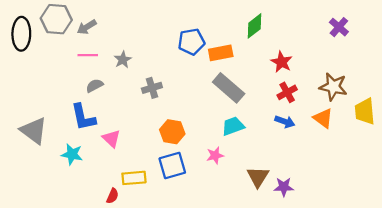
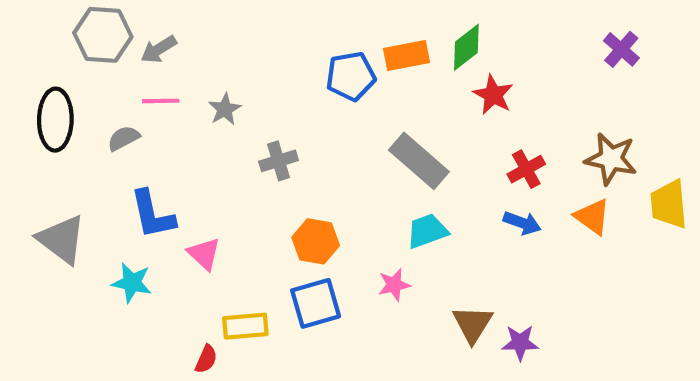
black ellipse: (21, 34) -> (55, 120), moved
orange rectangle: (221, 53) -> (406, 56), moved
red star: (281, 62) -> (493, 95), moved
gray semicircle: (95, 86) -> (124, 138), moved

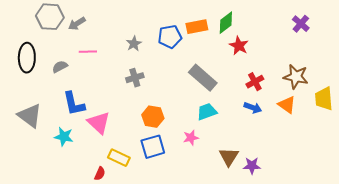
pink line: (161, 101) -> (88, 52), moved
gray star: (225, 109) -> (134, 44), moved
pink triangle: (204, 254) -> (99, 123), size x1.4
yellow rectangle: (245, 326) -> (119, 158), turned 30

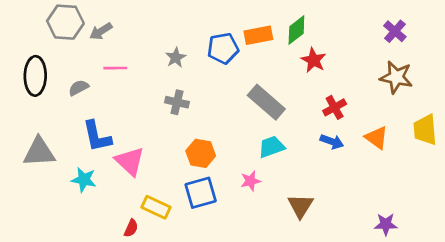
brown star: (296, 77) -> (396, 77), moved
gray cross: (135, 78) -> (177, 102), turned 30
gray triangle: (30, 116) -> (39, 152), turned -40
purple star: (252, 166) -> (386, 224), moved

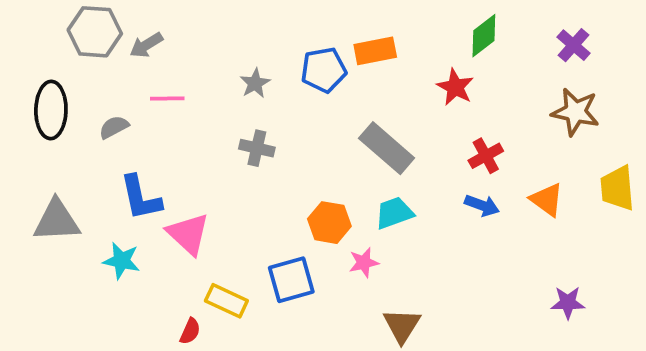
green diamond: (296, 30) -> (484, 36), moved
orange hexagon: (201, 153) -> (329, 223), moved
brown triangle: (300, 206) -> (402, 326), moved
purple star: (386, 224) -> (568, 303), moved

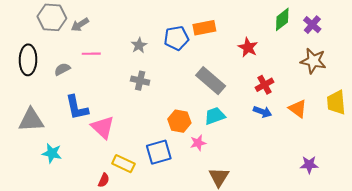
green diamond: (484, 36) -> (282, 19), moved
cyan star: (121, 261) -> (52, 153), moved

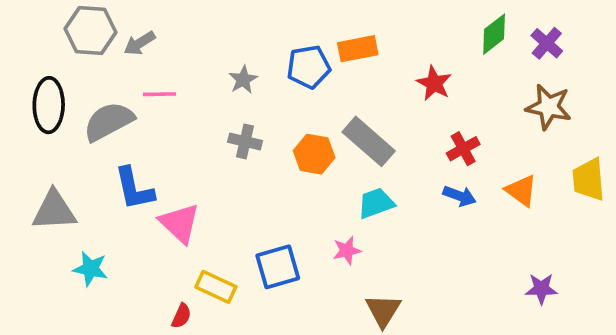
gray semicircle: (62, 69) -> (109, 121), size x1.8
orange hexagon: (179, 121) -> (314, 154), moved

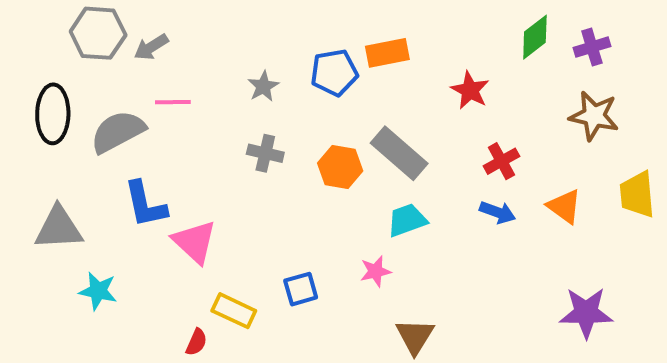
purple cross: (547, 43) -> (592, 47), turned 32
blue square: (278, 267) -> (301, 289), size x0.7
purple star: (541, 289) -> (586, 313), size x1.5

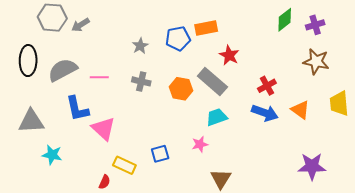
red star: (470, 90) -> (229, 55), moved
pink line: (173, 102) -> (99, 77), moved
blue arrow: (498, 212) -> (265, 113), size x1.4

